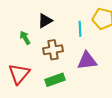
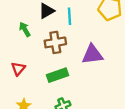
cyan line: (80, 29) -> (70, 16), moved
red triangle: (19, 74) -> (18, 69), size x0.6

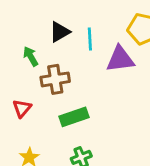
brown cross: (55, 42) -> (55, 79), moved
purple triangle: (92, 54) -> (120, 59), moved

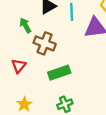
brown cross: (55, 79) -> (45, 43), turned 30

